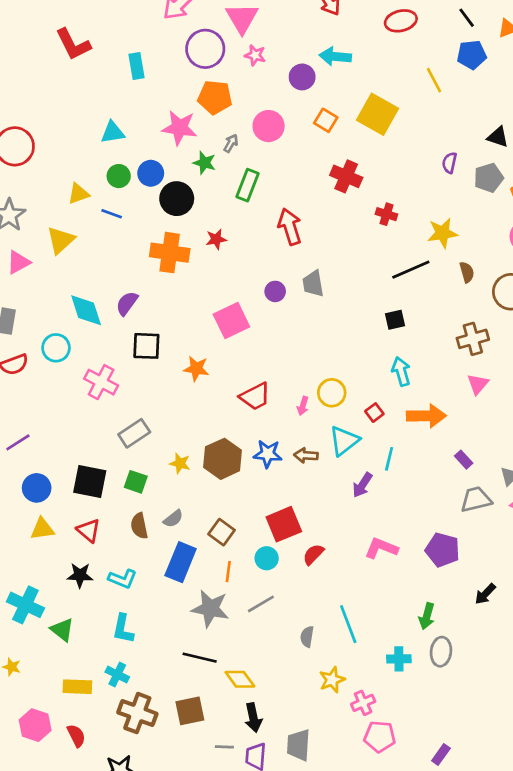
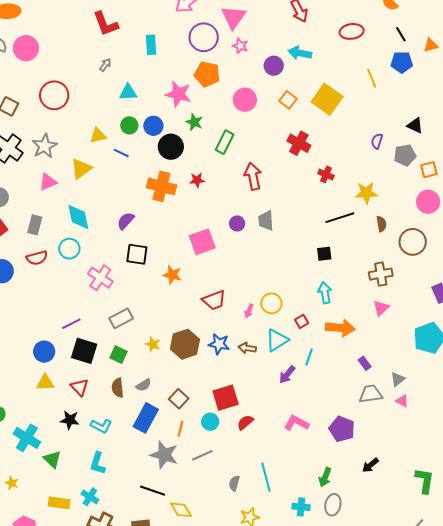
gray arrow: (231, 143) -> (105, 65), moved
cyan diamond: (86, 310) -> (78, 217), moved
purple line: (18, 442) -> (71, 324), moved

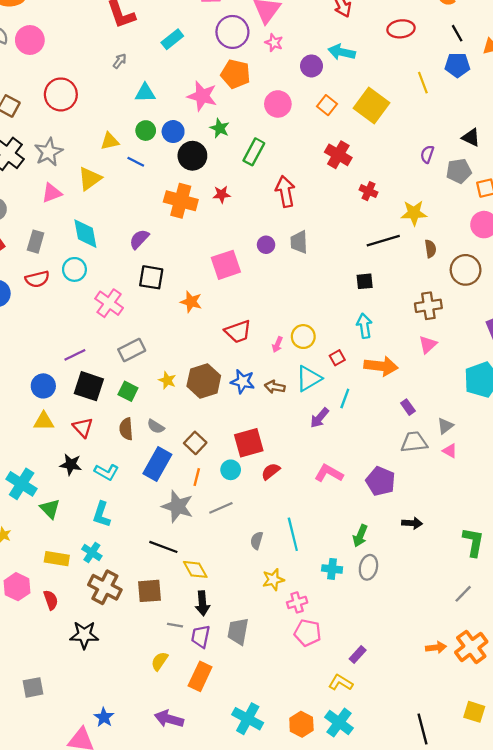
cyan rectangle: (151, 45) -> (172, 39), turned 54
gray semicircle: (144, 385) -> (156, 426), turned 63
black arrow: (370, 465) -> (412, 523), turned -138

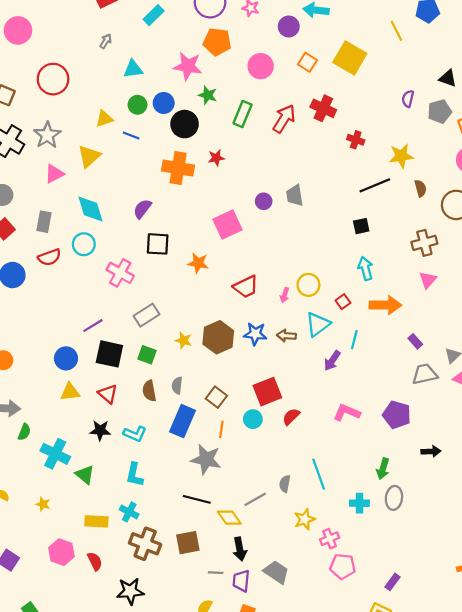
red arrow: (285, 191) -> (284, 119), moved, turned 48
gray semicircle: (156, 426) -> (177, 385), turned 70
gray line: (221, 508) -> (255, 499), moved
gray trapezoid: (238, 631) -> (276, 572), turned 120

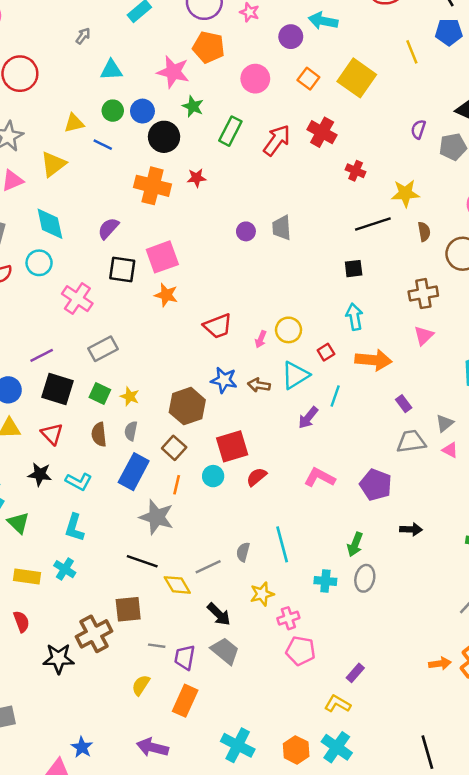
pink square: (227, 224) -> (162, 257), moved
brown hexagon: (218, 337) -> (187, 406), moved
yellow star: (183, 340) -> (130, 396), moved
brown cross: (145, 544) -> (94, 634), moved, turned 36
black arrow: (240, 549) -> (219, 614), moved, turned -40

